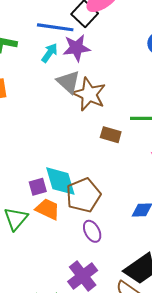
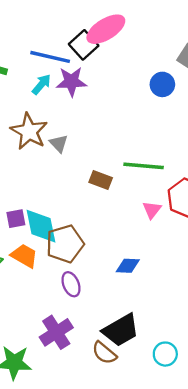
gray triangle: (68, 82) -> (59, 143), moved, size x0.7
brown star: (89, 94) -> (29, 131), moved
purple square: (38, 187) -> (16, 219), moved

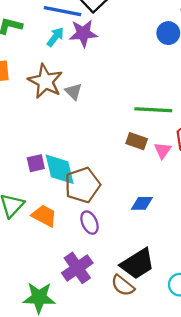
brown rectangle: (101, 180) -> (137, 141), moved
orange trapezoid: (24, 256) -> (44, 216), moved

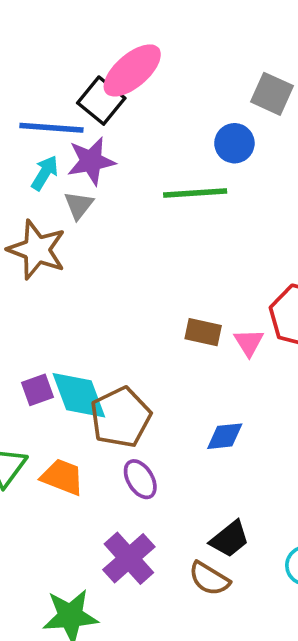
gray triangle: (73, 92) -> (79, 205), moved, turned 30
green line: (153, 110) -> (195, 193), moved
black trapezoid: (137, 264) -> (230, 539), size x0.7

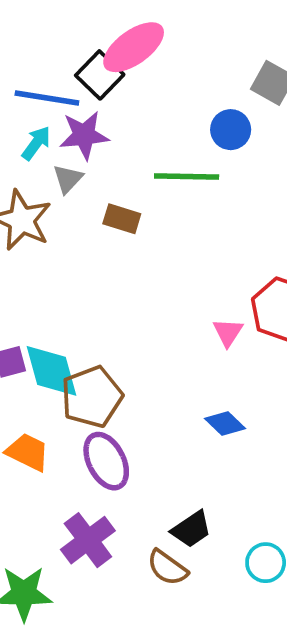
brown rectangle: (203, 332) -> (122, 219), moved
blue diamond: (225, 436) -> (225, 423), moved, turned 45
purple ellipse: (140, 479) -> (106, 461), size x1.4

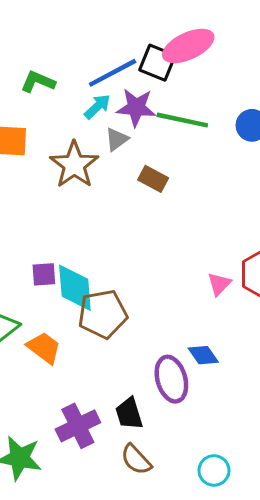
black square: (100, 75) -> (157, 63), turned -33
blue line: (47, 98) -> (113, 73), turned -48
green line: (187, 176) -> (182, 120), moved
purple ellipse: (106, 461) -> (171, 379), moved
black trapezoid: (191, 529) -> (129, 414), moved, turned 96

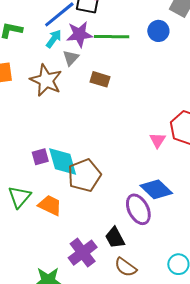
blue diamond: (203, 355) -> (156, 189), size x1.5

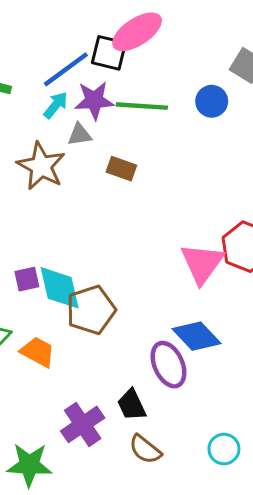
gray triangle: (71, 58) -> (80, 135), turned 36
pink triangle: (158, 140) -> (202, 263), size x1.8

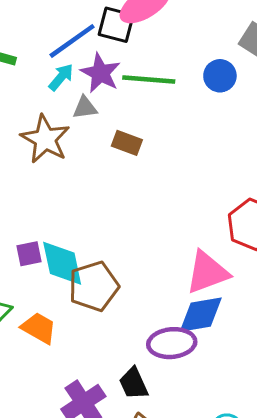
purple star: (94, 100) -> (100, 73), turned 30
pink triangle: (202, 263) -> (207, 272), moved, turned 33
blue diamond: (197, 336) -> (201, 315), turned -57
purple ellipse: (168, 365) -> (172, 343), turned -72

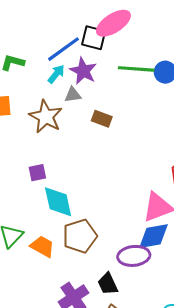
green line: (149, 80) -> (136, 69), moved
purple square: (29, 254) -> (37, 173), moved
brown pentagon: (94, 286) -> (80, 236), moved

